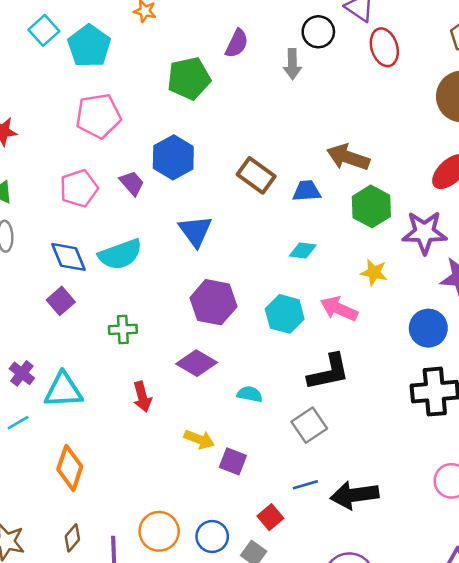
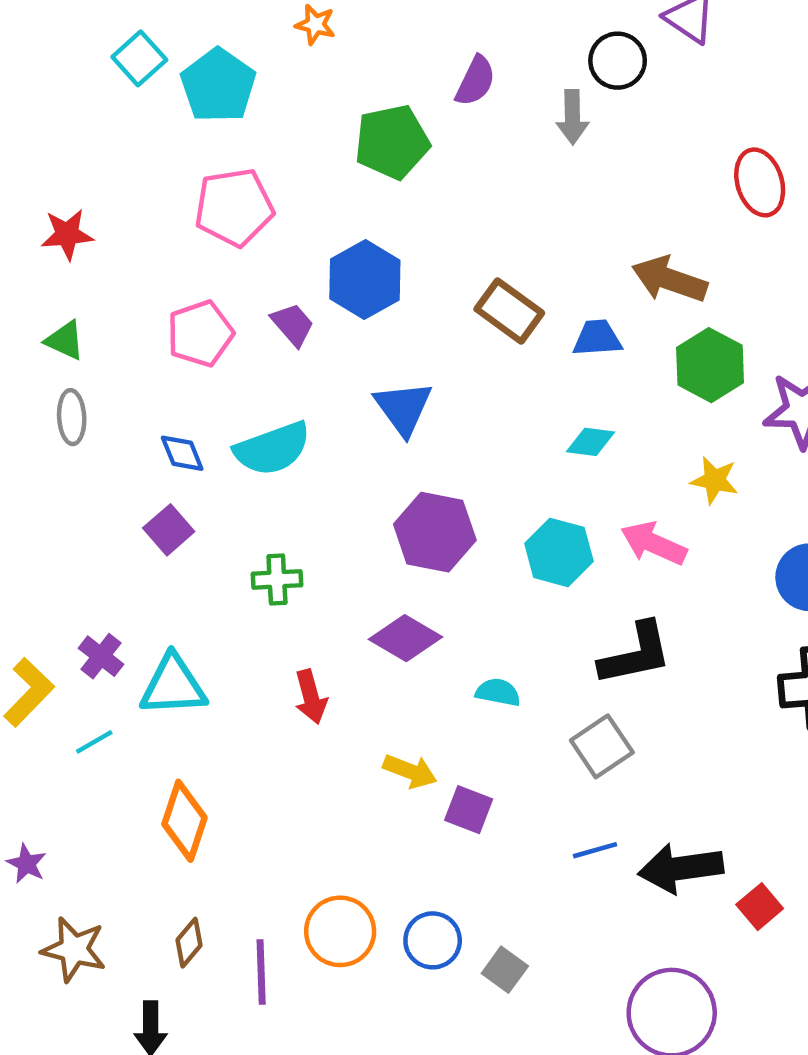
red ellipse: (384, 47) -> (760, 182), moved
blue diamond: (69, 257) -> (182, 453), size x0.7
red square: (270, 517) -> (760, 907), moved

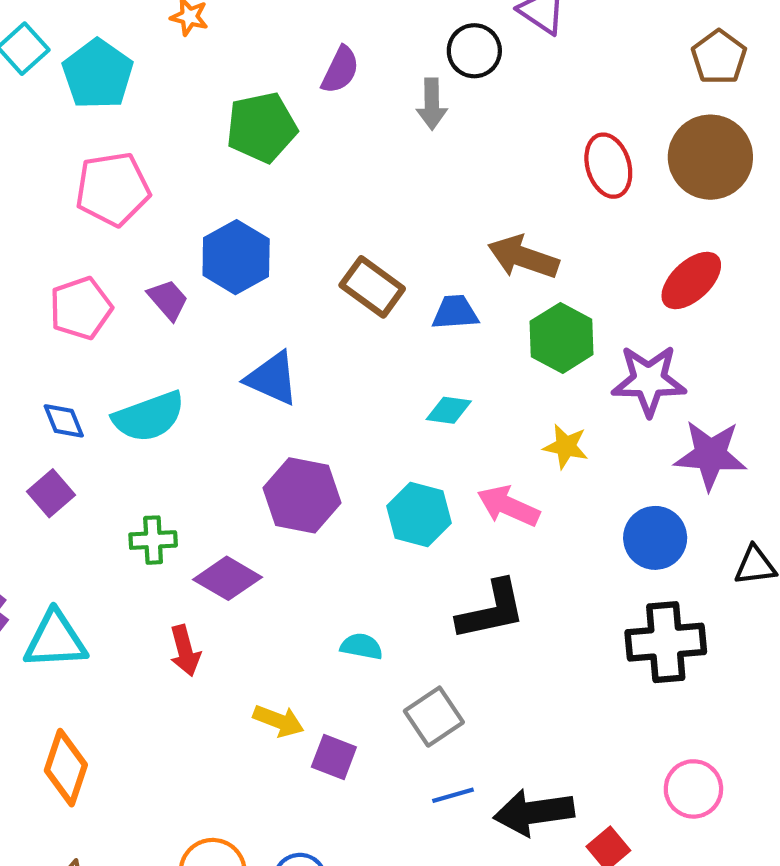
blue triangle: (403, 408) -> (272, 378), turned -30
purple diamond: (406, 638) -> (228, 578), moved
gray square: (602, 746) -> (434, 717), moved

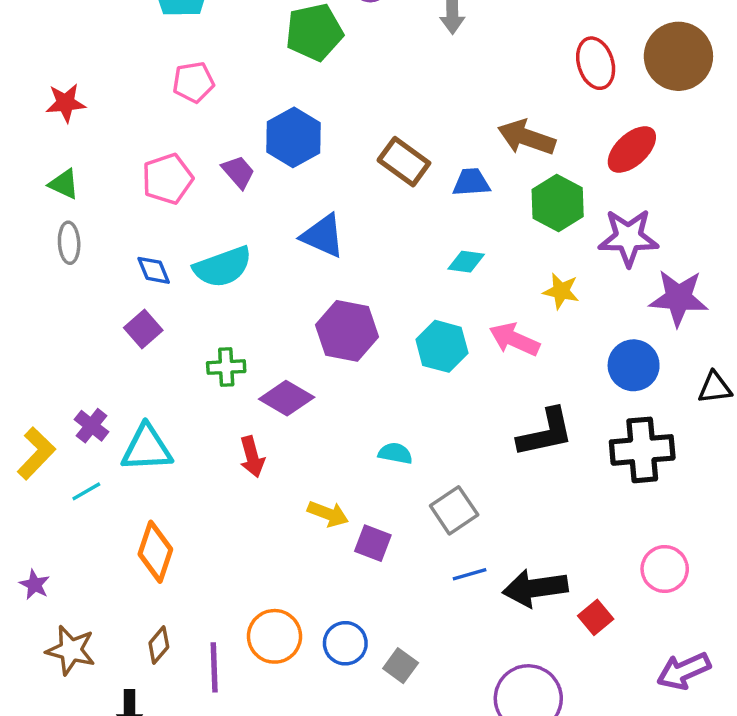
pink pentagon: (113, 189) -> (193, 82), size x0.7
red ellipse: (691, 280) -> (632, 150), moved
black L-shape: (491, 610) -> (546, 433), moved

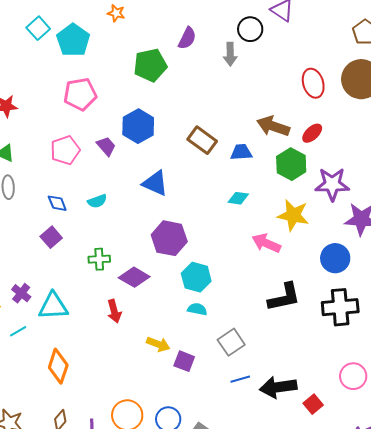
pink pentagon: (193, 82) -> (80, 94), size x1.4
red ellipse: (632, 150) -> (312, 133), moved, size x0.7
cyan semicircle: (223, 267) -> (97, 201), size x0.6
yellow star: (561, 291) -> (293, 215), size x1.5
cyan hexagon: (442, 346) -> (196, 277), moved

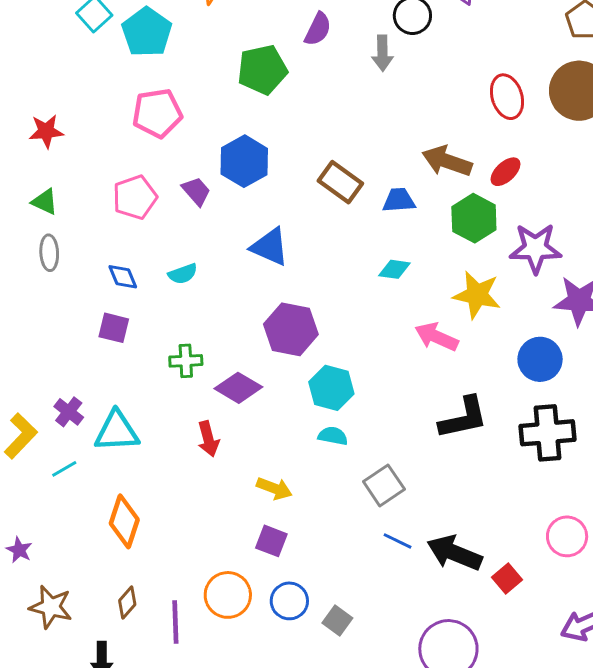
purple square: (51, 237) -> (114, 328), turned -35
purple square: (184, 361) -> (271, 541), moved
blue line: (240, 379) -> (397, 541), turned 42
black arrow: (278, 387) -> (454, 553), turned 30

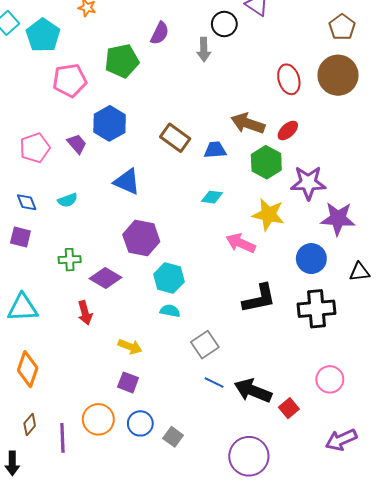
pink pentagon: (157, 113) -> (70, 80), moved

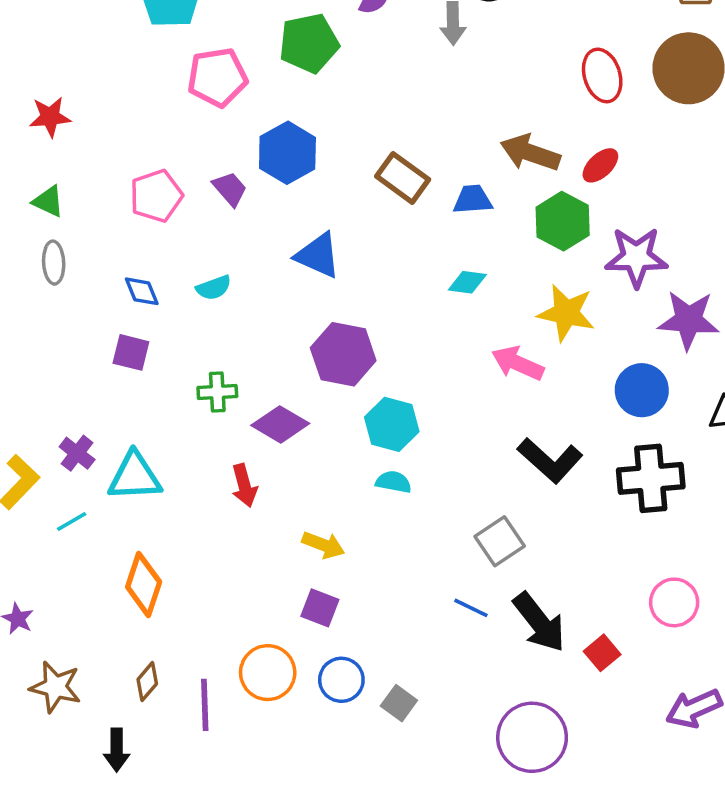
black L-shape: (259, 298) -> (550, 460), turned 54
gray square: (205, 345) -> (500, 541), moved
black arrow: (253, 391) -> (539, 622), turned -150

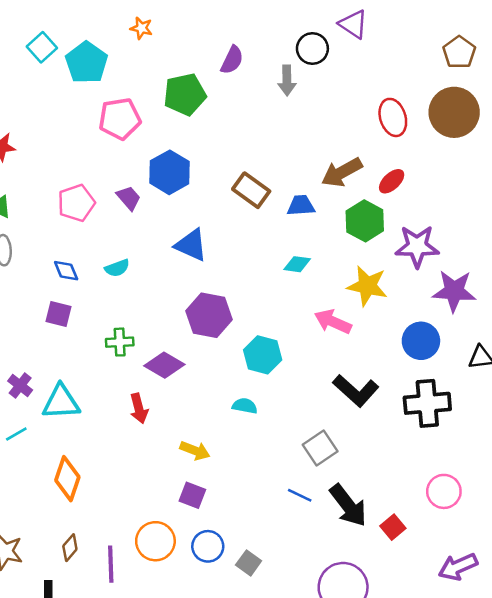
brown arrow: (530, 153) -> (342, 172), turned -48
cyan hexagon: (392, 424) -> (263, 355), moved

